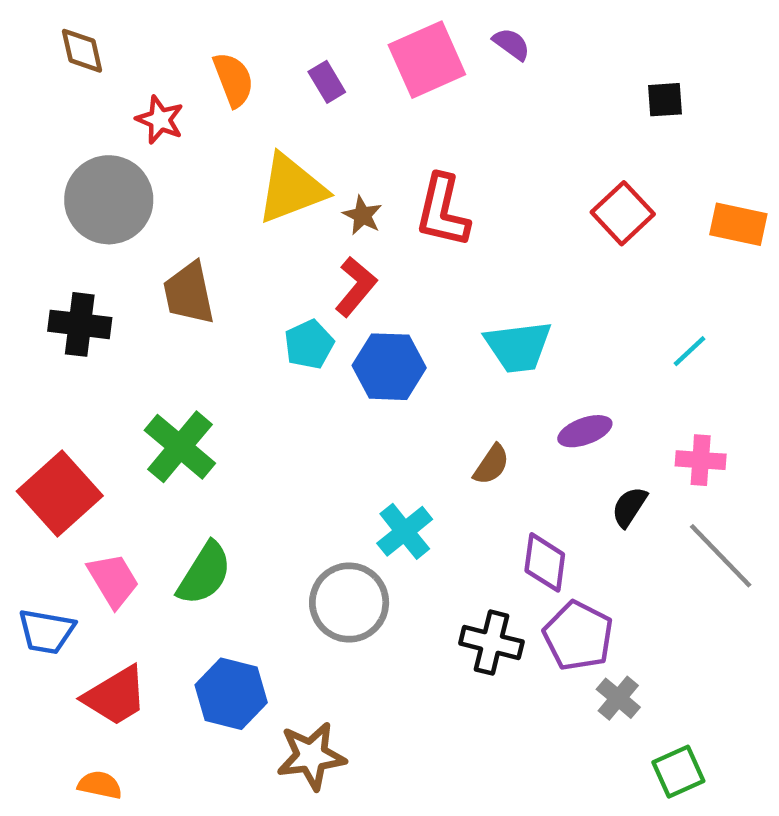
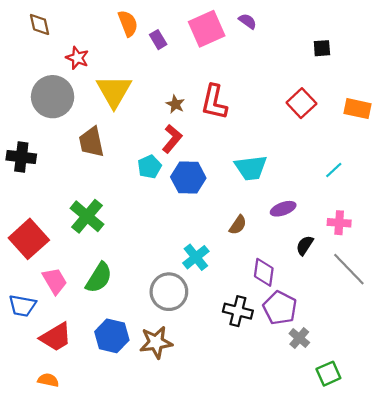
orange semicircle: (233, 80) -> (128, 23), moved
yellow triangle: (291, 189) -> (114, 91), moved, turned -39
black cross: (80, 324) -> (21, 157), moved
brown star: (311, 756) -> (156, 342), moved

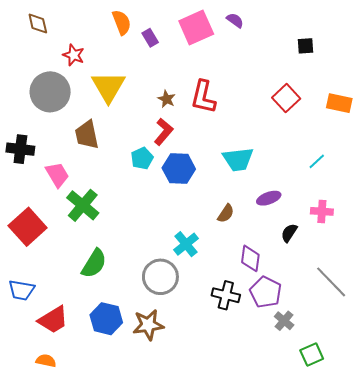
gray line: (349, 269) -> (331, 282), moved
pink trapezoid: (55, 281) -> (57, 175), moved

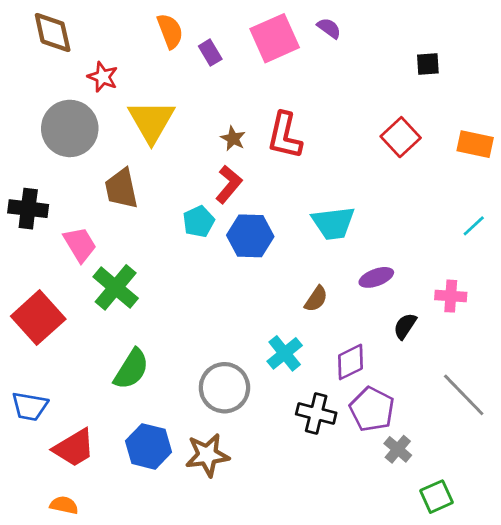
brown diamond: (38, 23) -> (53, 32), size x1.4
cyan line: (317, 161) -> (474, 226), moved
cyan cross: (186, 244) -> (285, 353), moved
purple diamond: (250, 258) -> (351, 362), turned 56

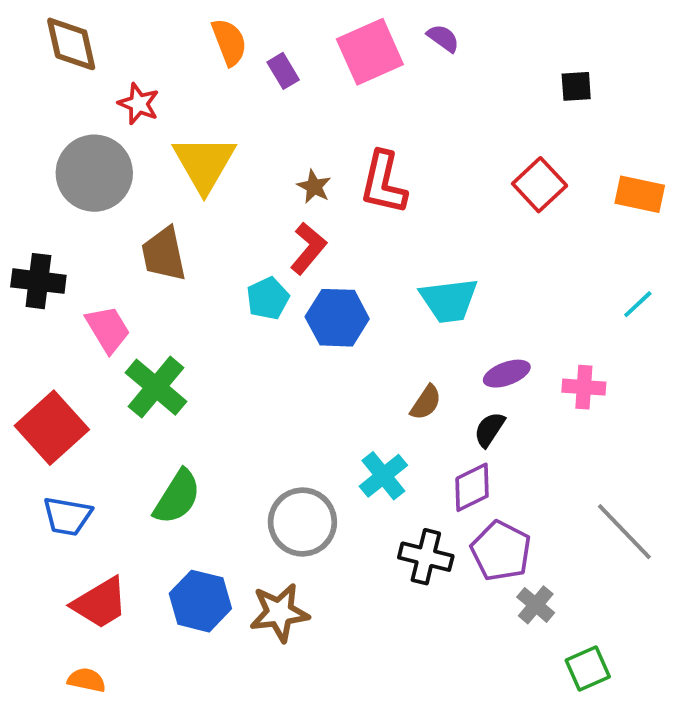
pink cross: (451, 296) -> (584, 387), moved
black semicircle: (405, 326) -> (489, 429), moved
blue trapezoid: (30, 406) -> (67, 516), moved

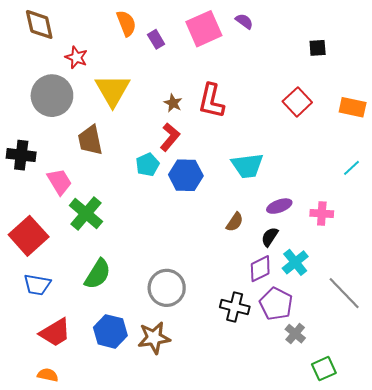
cyan cross: (383, 476) -> (295, 262), moved

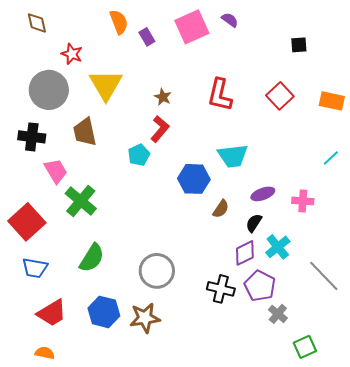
brown diamond: (39, 24) -> (37, 23), size x0.7
red L-shape: (211, 101) -> (220, 95), moved
black cross: (21, 155) -> (32, 137), moved
blue hexagon: (186, 175) -> (194, 179), moved

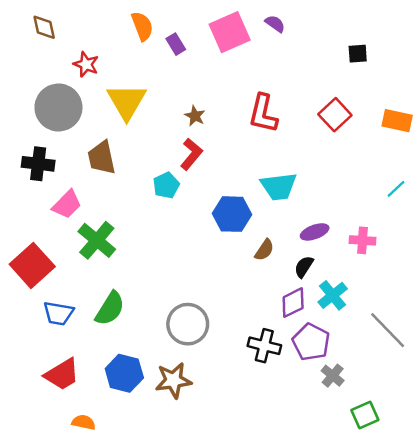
pink trapezoid: (56, 171) -> (67, 204), turned 76
blue trapezoid: (35, 268) -> (58, 313), moved
orange semicircle: (45, 353) -> (84, 422), moved

